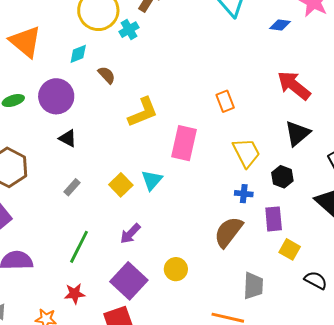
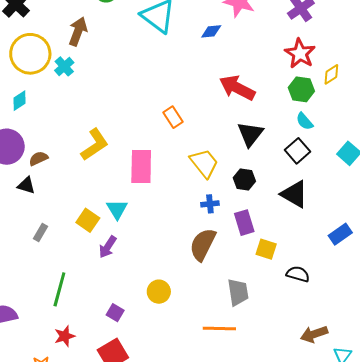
brown semicircle: (107, 75) -> (38, 158), moved, turned -60
purple arrow: (130, 234) -> (108, 247), moved
purple square: (129, 281) -> (115, 313), size x0.5

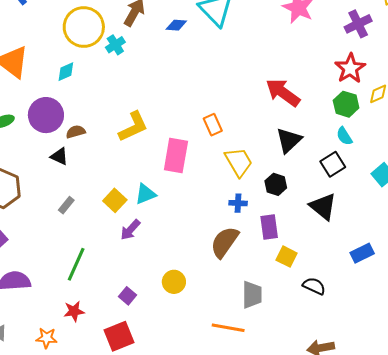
blue diamond: (211, 31) -> (176, 25), moved
orange rectangle: (173, 117) -> (213, 125), moved
cyan triangle: (117, 209) -> (145, 194), turned 30

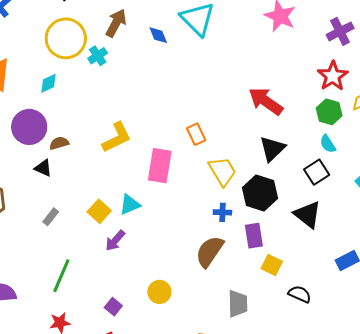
blue diamond: (176, 25) -> (158, 35), turned 65
black hexagon: (276, 184) -> (260, 193), size x1.6

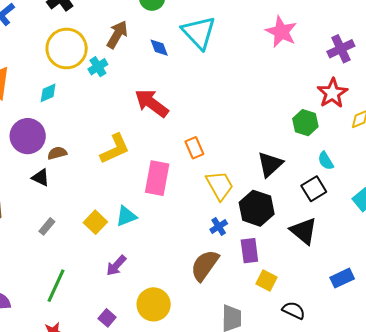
red arrow: (266, 101) -> (152, 103), moved
green hexagon: (329, 112) -> (305, 123), moved
blue cross: (222, 212) -> (219, 226), turned -36
purple arrow: (115, 241) -> (116, 266), moved
yellow circle: (159, 292) -> (154, 304), size x1.4

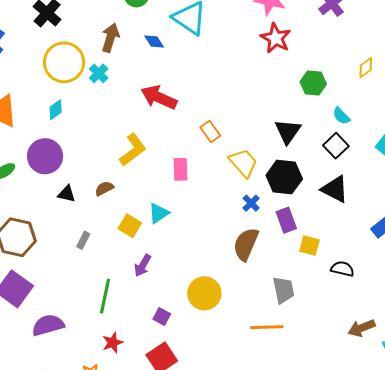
red star: (332, 93) -> (276, 38), moved
brown semicircle: (57, 153) -> (104, 188), moved
pink rectangle: (157, 178) -> (181, 169), size x0.7
purple arrow: (116, 266) -> (143, 265), moved

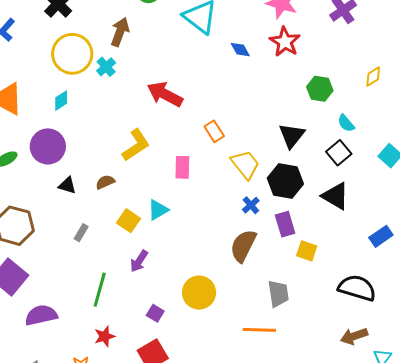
blue diamond: (154, 42) -> (240, 50), moved
black semicircle: (342, 269) -> (357, 288), moved, size x1.6

